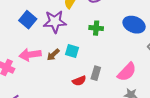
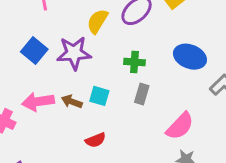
brown arrow: (53, 55) -> (72, 102), turned 64
gray rectangle: (96, 73) -> (142, 94), moved
red semicircle: (79, 81) -> (95, 140), moved

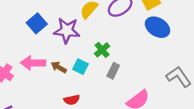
blue ellipse: (190, 57) -> (157, 27), moved
green cross: (134, 62) -> (102, 50), moved, turned 35

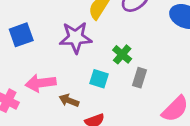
blue square: (37, 23) -> (21, 35), moved, turned 30
brown arrow: (59, 67) -> (69, 100), moved

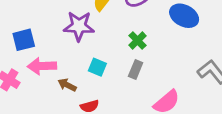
blue square: (21, 35) -> (24, 40), moved
green cross: (122, 54) -> (137, 41), moved

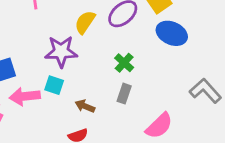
cyan square: (97, 67) -> (54, 85), moved
brown arrow: (67, 85) -> (85, 106), moved

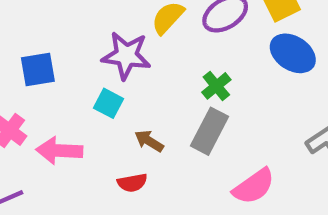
gray rectangle: (124, 94) -> (209, 131), size x1.5
pink arrow: (25, 96) -> (59, 151), moved

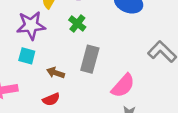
green cross: (216, 86) -> (77, 24), moved

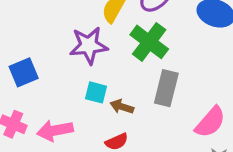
green cross: (77, 24) -> (149, 42), size x1.6
cyan square: (27, 56) -> (96, 92), moved

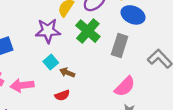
gray rectangle: (166, 88) -> (120, 45), moved
cyan square: (96, 92) -> (51, 62), turned 32

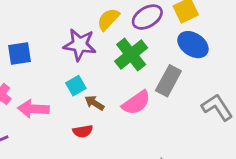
pink semicircle: (125, 86) -> (136, 103), moved

